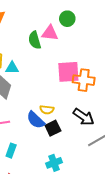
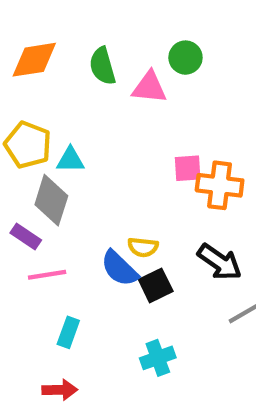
green semicircle: (35, 40) -> (102, 66), moved
pink square: (68, 72) -> (188, 168), size x0.6

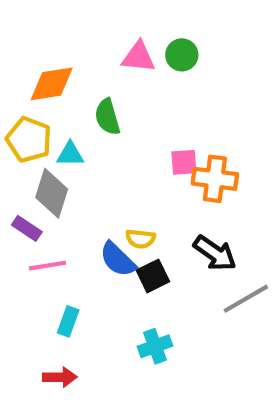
orange diamond: (34, 60) -> (52, 84), moved
green semicircle: (102, 66) -> (107, 117), moved
pink triangle: (149, 87) -> (138, 57), moved

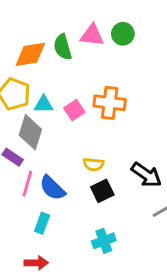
green semicircle: (107, 117) -> (63, 47), moved
pink square: (184, 162) -> (74, 110), moved, turned -30
orange cross: (215, 179) -> (110, 103), moved
blue semicircle: (118, 259) -> (52, 188), moved
pink line: (48, 266) -> (27, 184), turned -65

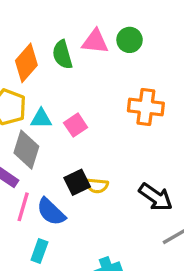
orange diamond: (30, 54) -> (26, 63), turned -40
orange cross: (110, 103) -> (146, 107), moved
black square: (102, 191) -> (77, 182), moved

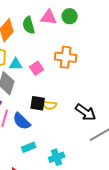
orange cross: (146, 107) -> (66, 57), moved
black square: (77, 182) -> (38, 103), turned 35
cyan rectangle: (39, 251) -> (29, 147), moved, turned 48

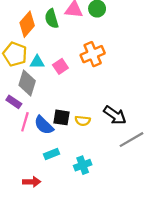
orange cross: (66, 57) -> (93, 54), turned -30
black square: (38, 103) -> (62, 117), moved
yellow semicircle: (50, 105) -> (83, 121), moved

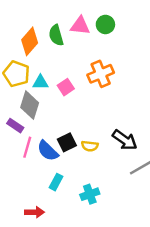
black square: (62, 117) -> (67, 142), turned -35
cyan rectangle: (52, 154) -> (56, 182), turned -40

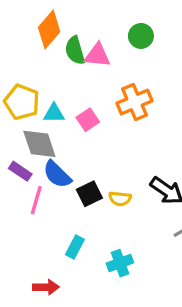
pink triangle: (80, 26) -> (97, 55), moved
orange diamond: (30, 41) -> (49, 30), moved
gray diamond: (30, 105) -> (39, 144), turned -36
blue semicircle: (48, 151) -> (57, 174), moved

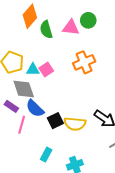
pink triangle: (97, 55) -> (71, 28), moved
pink square: (88, 120) -> (46, 69), moved
yellow semicircle: (120, 199) -> (75, 124), size x1.5

